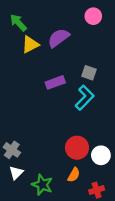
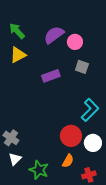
pink circle: (93, 16) -> (75, 42), moved
green arrow: (18, 23) -> (17, 31), moved
yellow triangle: (30, 44) -> (18, 55), moved
cyan L-shape: (85, 98) -> (90, 110), moved

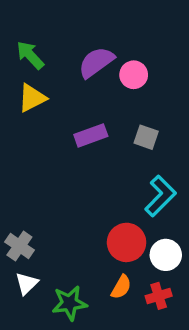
gray square: (82, 67) -> (146, 137), moved
green star: (39, 170) -> (69, 303), turned -30
red cross: (89, 175) -> (159, 296), moved

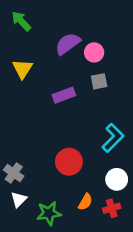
green arrow: (30, 55) -> (21, 21), moved
yellow triangle: (32, 98) -> (22, 69), turned -30
gray square: (146, 137) -> (99, 81), moved, turned -30
red circle: (127, 242) -> (69, 162), moved

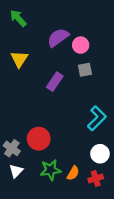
purple rectangle: (64, 95) -> (55, 82), turned -36
red circle: (69, 162) -> (39, 139), moved
green star: (49, 213) -> (50, 170), moved

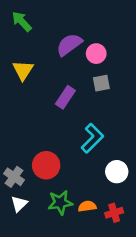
cyan L-shape: (97, 118) -> (92, 138), moved
white circle: (100, 154) -> (117, 172), moved
orange semicircle: (73, 173) -> (87, 206), turned -128

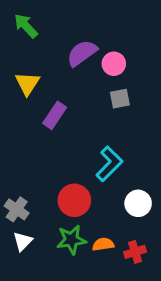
purple rectangle: (65, 97) -> (55, 115), moved
red circle: (46, 165) -> (74, 200), moved

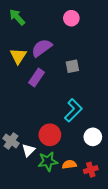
purple semicircle: (82, 53) -> (42, 48), moved
pink circle: (114, 64) -> (71, 18), moved
gray square: (120, 99) -> (72, 66), moved
white triangle: (23, 241) -> (28, 150), moved

